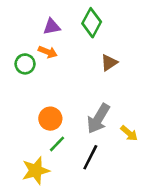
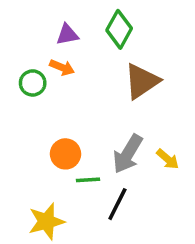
brown triangle: (109, 63) -> (142, 81), size x1.6
yellow arrow: (129, 133) -> (168, 159), moved
green line: (57, 144) -> (88, 180), moved, turned 42

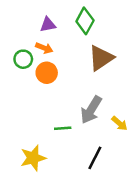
orange circle: (65, 154) -> (47, 73), moved
yellow arrow: (168, 159) -> (120, 123), moved
black line: (117, 204) -> (95, 158), moved

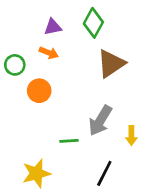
green circle: (23, 59) -> (15, 65), moved
orange circle: (47, 73) -> (39, 91), moved
yellow arrow: (120, 123) -> (131, 135), turned 49

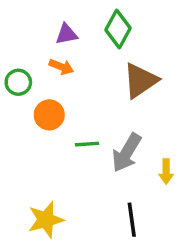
green line: (69, 141) -> (87, 144), moved
black line: (104, 173) -> (132, 220), turned -35

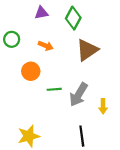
purple triangle: (66, 34) -> (41, 13), moved
orange arrow: (61, 67) -> (46, 46), moved
green circle: (18, 82) -> (12, 39), moved

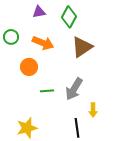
orange arrow: (46, 46) -> (43, 43), size x1.5
green line: (54, 89) -> (47, 91), moved
yellow arrow: (103, 106) -> (93, 110), moved

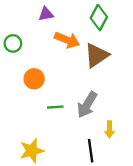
green diamond: (69, 17) -> (99, 18), moved
orange arrow: (43, 43) -> (67, 40), moved

